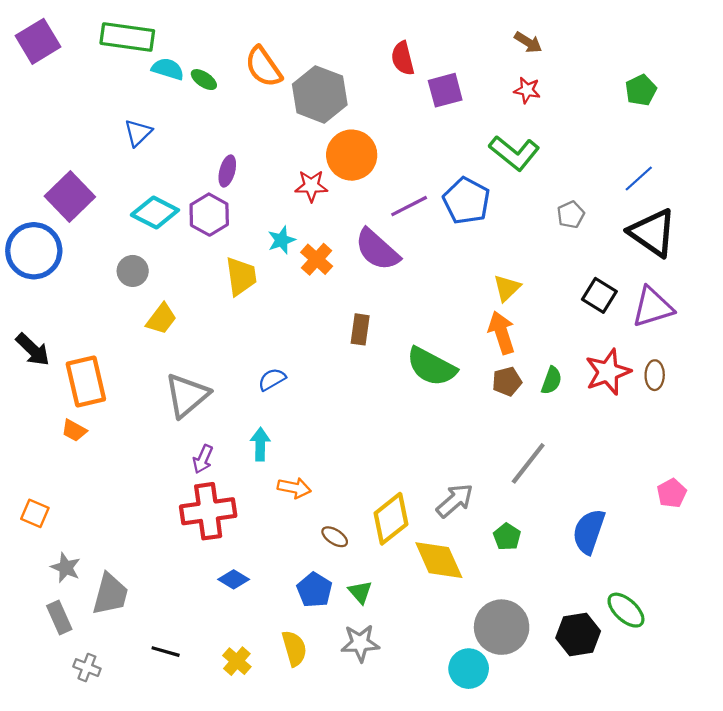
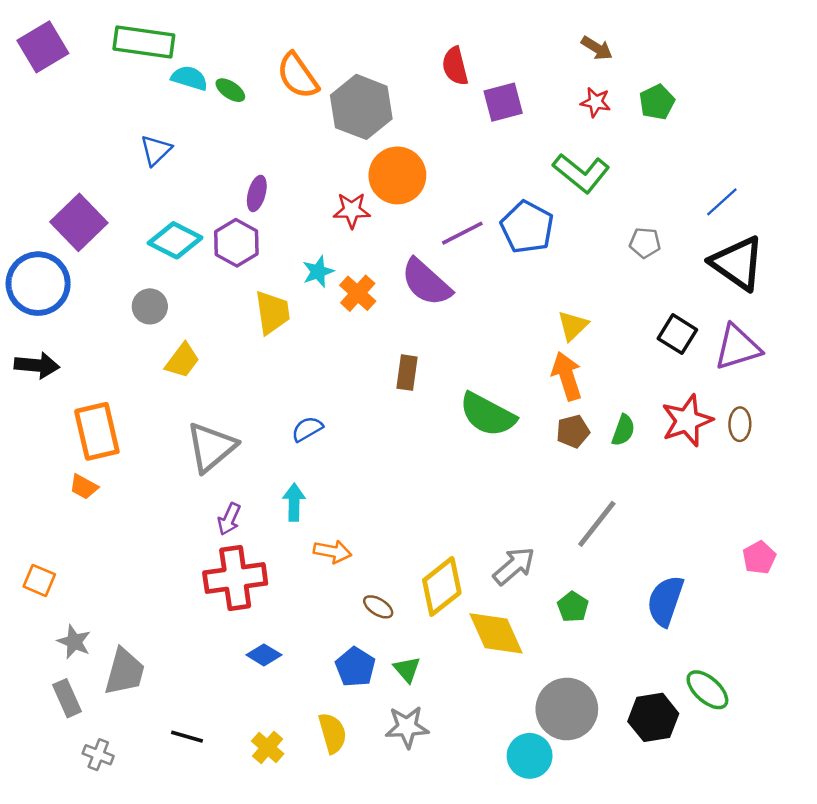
green pentagon: (641, 90) -> (657, 102), moved
gray pentagon: (571, 215) -> (645, 243), turned 30
black arrow: (33, 350) -> (37, 365), moved, turned -39

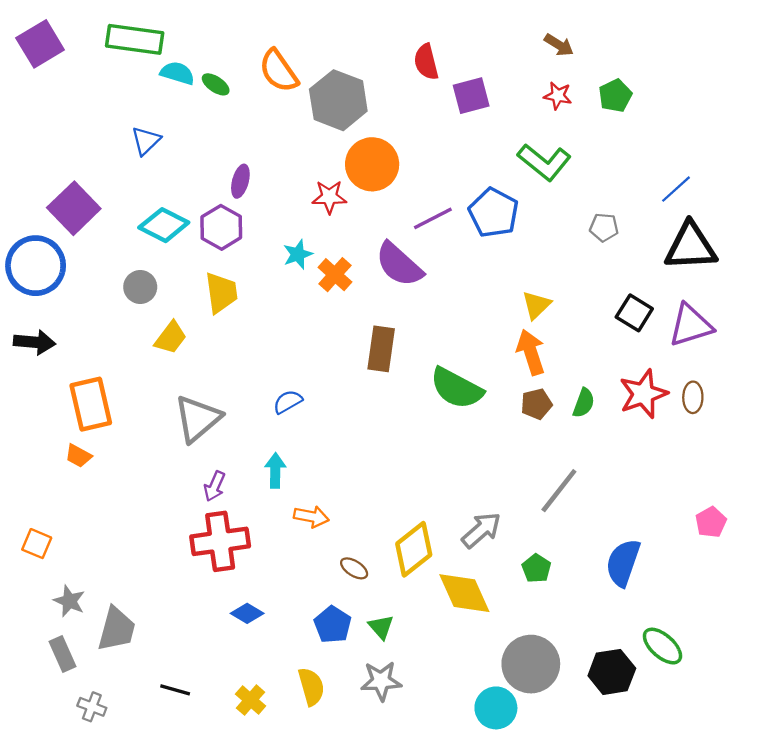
black triangle: (737, 263) -> (691, 246), turned -38
yellow trapezoid: (272, 312) -> (221, 293), moved
brown rectangle: (407, 373) -> (381, 349), size x1.4

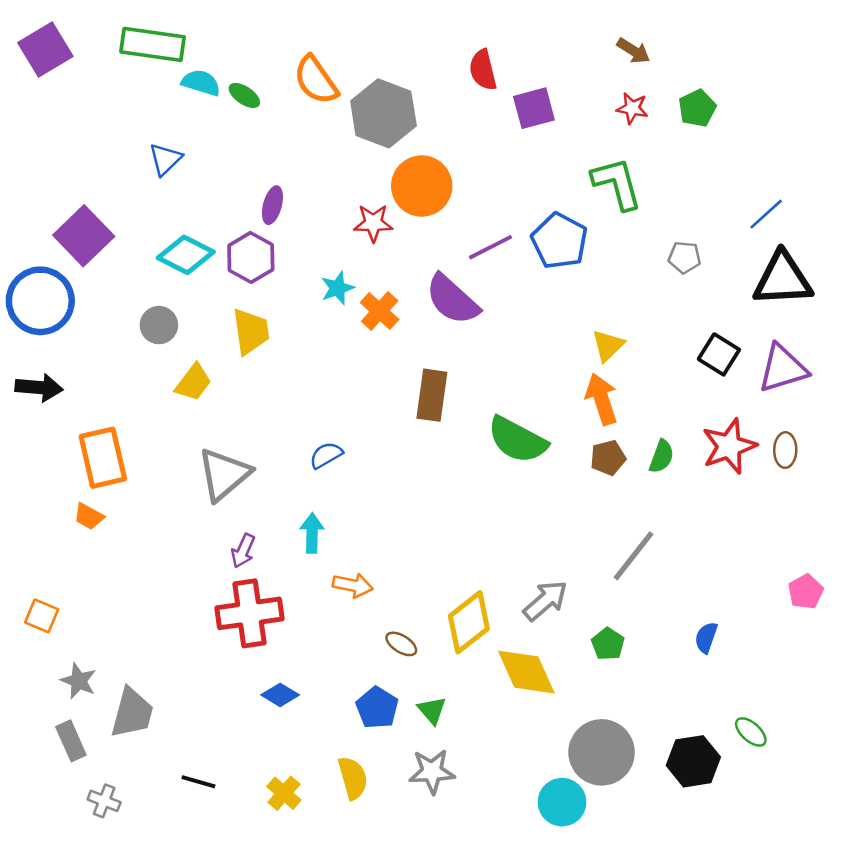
green L-shape: (544, 162) -> (617, 183), turned -144
blue semicircle: (623, 563) -> (706, 638), size x0.6
green ellipse: (662, 646) -> (751, 732), size x0.7

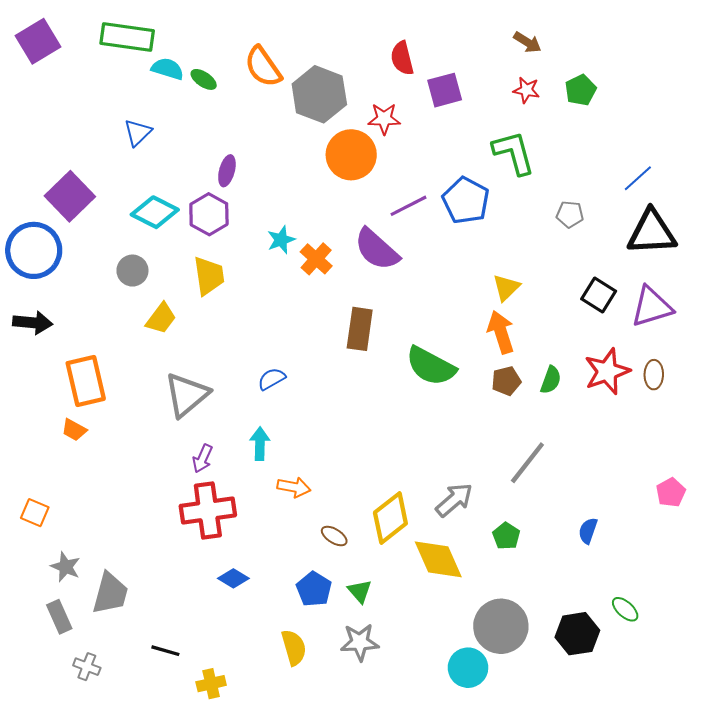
red star: (373, 223) -> (384, 119), moved
yellow cross: (284, 793) -> (211, 684), moved, turned 36

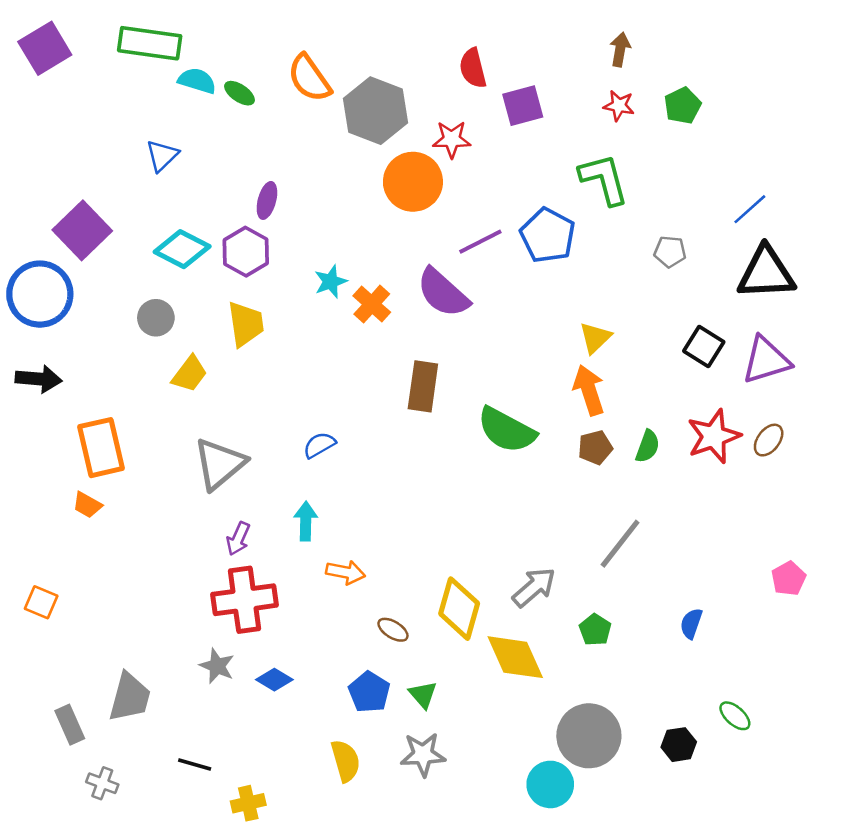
brown arrow: (527, 42) -> (620, 49), turned -112
brown ellipse: (654, 375) -> (769, 440), turned 36
yellow diamond: (390, 518) -> (459, 609), turned -36
gray star: (66, 567) -> (217, 666), moved
black hexagon: (577, 634) -> (679, 745), size x0.7

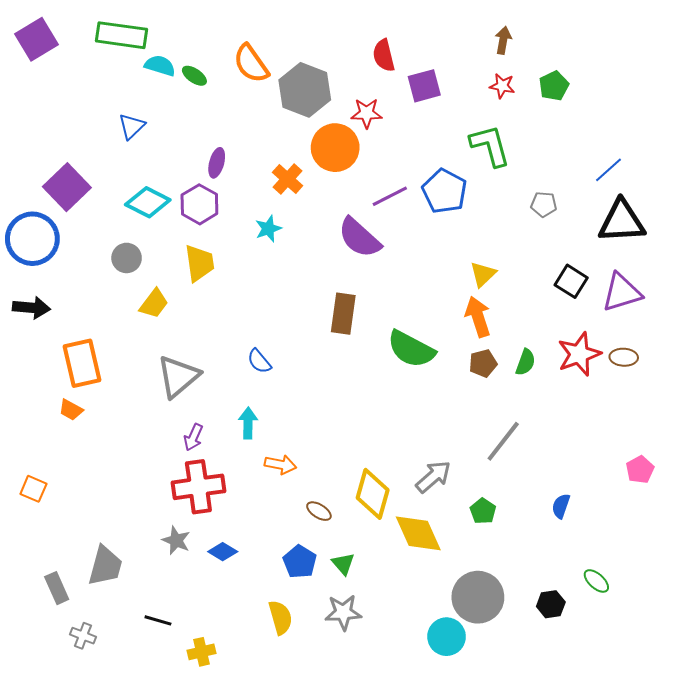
orange cross: (372, 304) -> (288, 179), moved
brown ellipse: (769, 440) -> (624, 357), turned 56
blue semicircle: (319, 445) -> (259, 361), turned -100

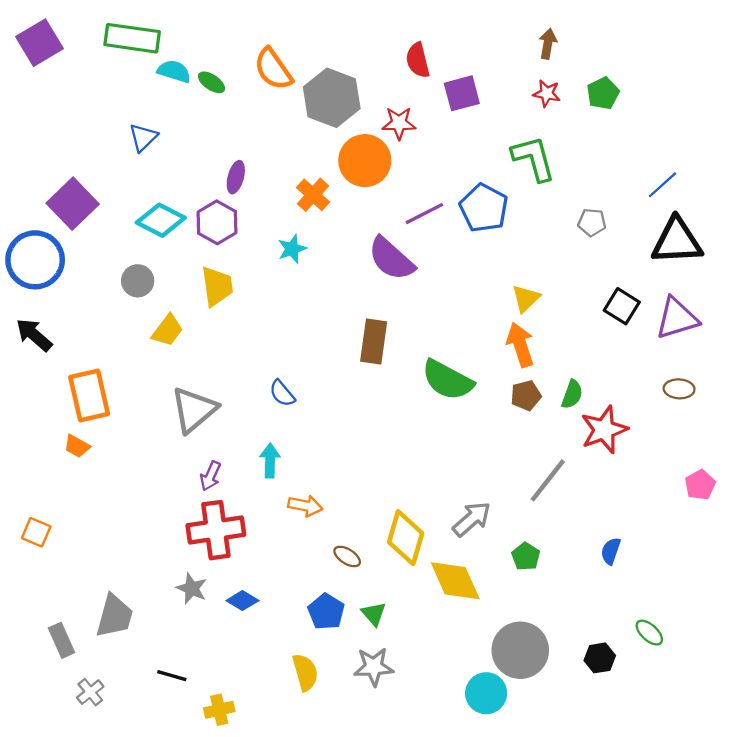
black arrow: (31, 308) -> (34, 335), turned -144
red star: (579, 354) -> (604, 430), moved
pink pentagon: (640, 470) -> (700, 485), moved
gray cross: (83, 636) -> (90, 692), turned 30

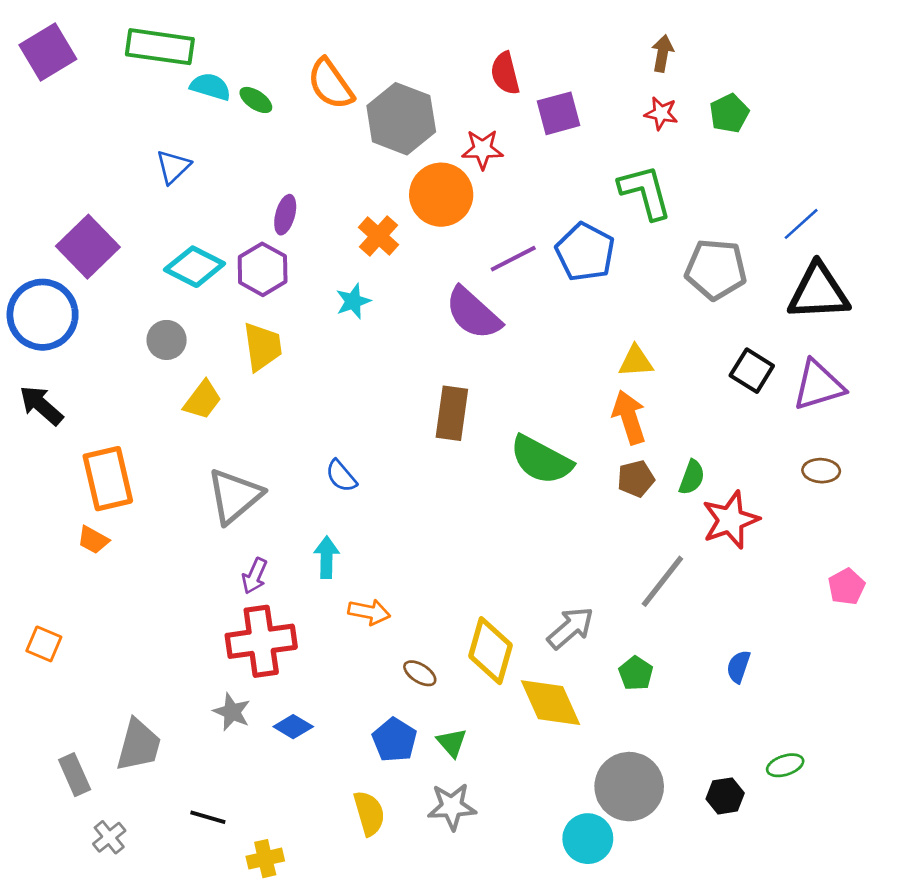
gray pentagon: (592, 222) -> (716, 269), size x1.8
yellow triangle: (526, 298) -> (636, 361), turned 40
green ellipse: (649, 633) -> (785, 765), turned -60

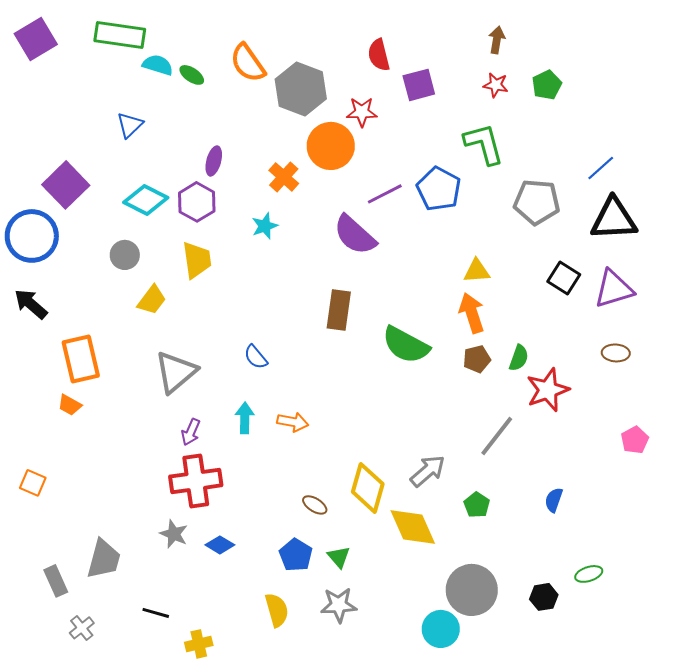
orange arrow: (369, 612) -> (293, 422), moved

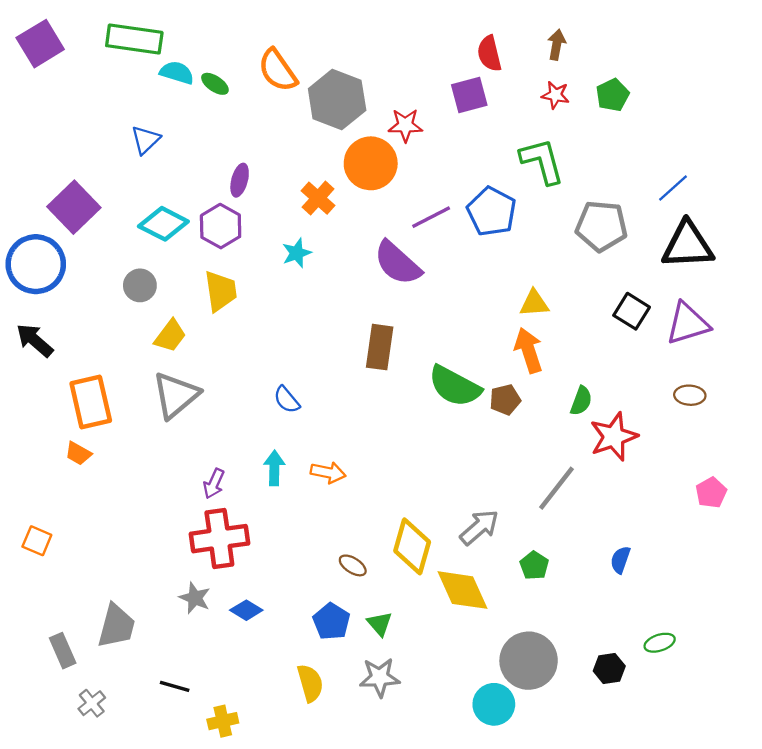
red semicircle: (379, 55) -> (489, 54), moved
brown pentagon: (477, 359) -> (505, 400), moved
gray triangle: (176, 372) -> (176, 395), moved

